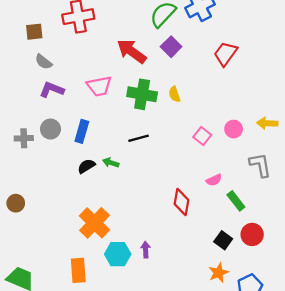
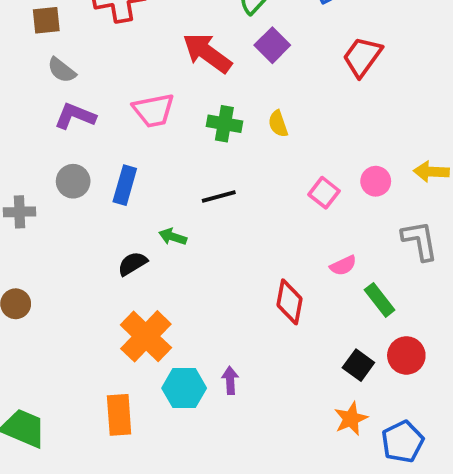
green cross: (142, 94) -> (224, 124), size x0.7
gray cross: (24, 138) -> (19, 212), moved
black semicircle: (86, 166) -> (132, 264), moved

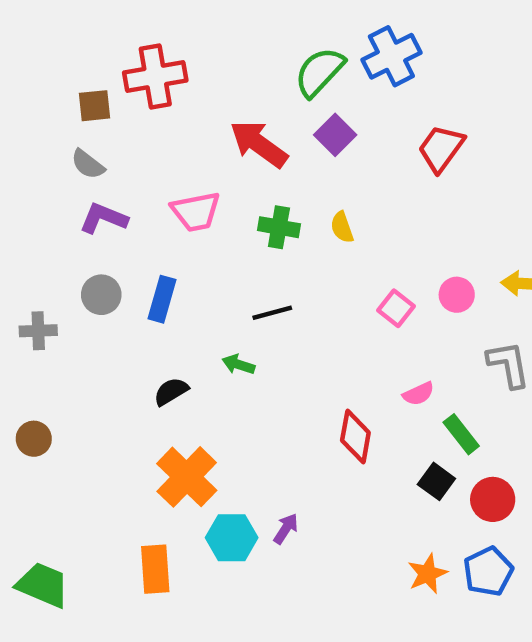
brown square: (46, 20) -> (94, 106), moved
green arrow: (173, 237) -> (238, 364), moved
black square: (358, 365) -> (436, 481), moved
purple arrow: (230, 380) -> (286, 529), turned 36
blue pentagon: (403, 442) -> (488, 571), moved

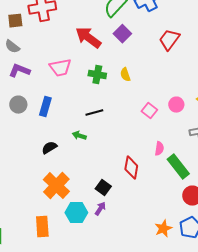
pink semicircle: (418, 394) -> (159, 149), turned -56
green rectangle: (461, 434) -> (178, 167), size x1.4
black square: (436, 481) -> (103, 188), moved

